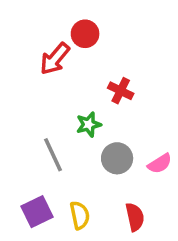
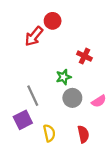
red cross: (121, 91) -> (84, 56), moved
green star: (89, 125) -> (64, 77), moved
purple square: (37, 212) -> (23, 120), moved

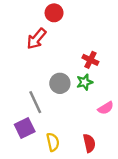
red circle: (53, 21) -> (54, 13), moved
green star: (64, 77) -> (85, 82), moved
gray circle: (72, 98) -> (60, 83), moved

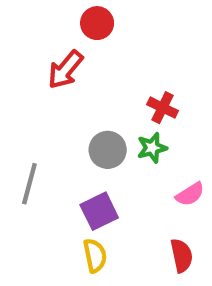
gray line: (35, 102) -> (29, 184), moved, turned 40
purple square: (25, 128) -> (99, 211), moved
red semicircle: (89, 143) -> (182, 256), moved

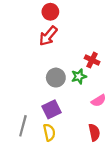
red arrow: (65, 70) -> (48, 36), moved
red cross: (163, 108) -> (92, 60), moved
gray line: (29, 184) -> (23, 126), moved

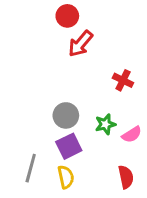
red arrow: (48, 36) -> (80, 44), moved
green star: (79, 76) -> (105, 124), moved
gray circle: (56, 78) -> (66, 115), moved

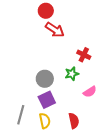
red arrow: (80, 44) -> (55, 30), turned -96
green star: (105, 124) -> (72, 74), moved
red semicircle: (126, 177) -> (74, 121), moved

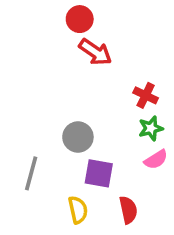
green star: (72, 74) -> (151, 128), moved
purple square: (47, 100) -> (99, 173), moved, turned 36
gray line: (21, 115) -> (31, 173), moved

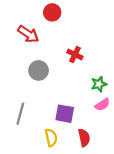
red arrow: (95, 52) -> (28, 34), moved
red cross: (146, 95) -> (75, 55), moved
gray circle: (78, 137) -> (39, 70), moved

